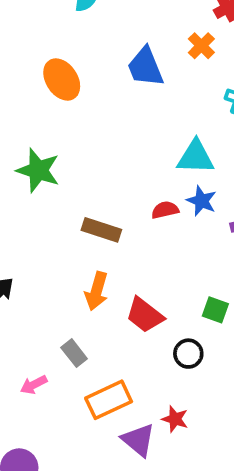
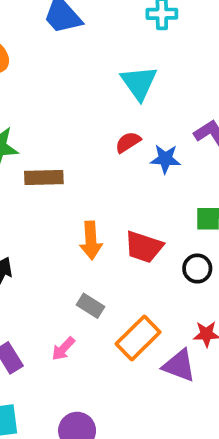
cyan triangle: (196, 157) -> (139, 83), turned -48
blue star: (201, 201) -> (165, 159), moved
brown rectangle: (101, 230) -> (44, 178), moved

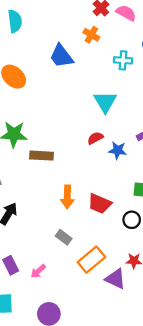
pink arrow: (63, 349) -> (38, 271), moved

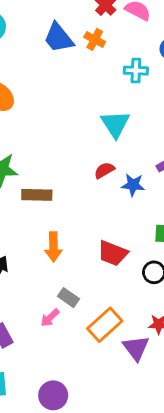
blue trapezoid: (61, 56) -> (59, 38), moved
orange arrow: (67, 197) -> (53, 247), moved
pink arrow: (38, 271) -> (50, 318), moved
purple triangle: (115, 279) -> (136, 348), turned 30

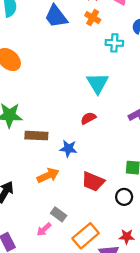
orange cross: (95, 39) -> (93, 18), moved
blue star: (133, 185) -> (68, 149), moved
orange arrow: (53, 247) -> (48, 175), turned -115

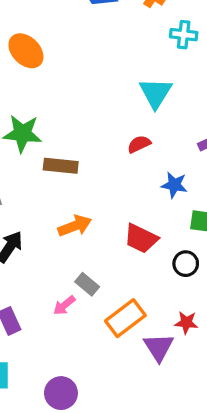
blue star: (68, 149) -> (174, 185), moved

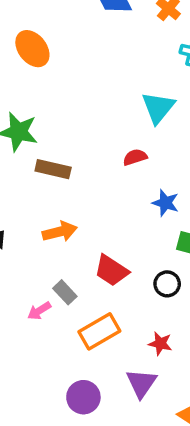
red trapezoid: (141, 238) -> (111, 271), moved
purple triangle: (159, 347) -> (141, 383), moved
purple circle: (61, 393) -> (83, 397), moved

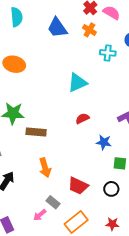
orange ellipse: (32, 49) -> (14, 64), turned -30
cyan triangle: (158, 108) -> (77, 83), moved, turned 35
orange arrow: (60, 232) -> (45, 168), turned 96

